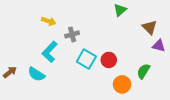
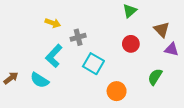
red circle: (109, 60) -> (131, 44), moved
orange circle: (122, 84) -> (117, 91), moved

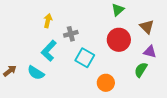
yellow arrow: (53, 23) -> (48, 21), turned -96
red circle: (131, 44) -> (119, 40), size x1.5
purple triangle: (172, 49) -> (150, 52), moved

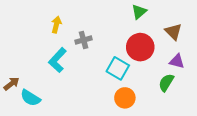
cyan square: (85, 58) -> (118, 68), moved
cyan semicircle: (36, 73) -> (30, 98), moved

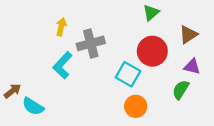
brown triangle: (173, 32) -> (188, 34), turned 42
gray cross: (84, 40) -> (91, 43), size x1.5

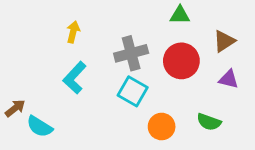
green triangle: (151, 13) -> (180, 15), turned 42
gray cross: (91, 43) -> (131, 53), moved
cyan square: (128, 74) -> (133, 91), moved
green semicircle: (181, 90) -> (209, 122), moved, turned -102

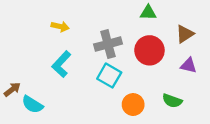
yellow arrow: (73, 32) -> (60, 26), turned 90

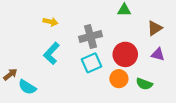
red circle: (149, 50) -> (125, 54), moved
cyan square: (109, 76) -> (92, 63), turned 36
orange circle: (133, 105) -> (119, 79), moved

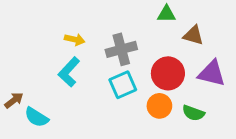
yellow arrow: (50, 22) -> (75, 39), moved
brown triangle: (155, 28) -> (193, 35), moved, turned 49
purple triangle: (158, 54) -> (212, 73), size x1.5

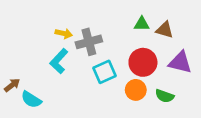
green triangle: (167, 14) -> (142, 24), moved
gray cross: (121, 49) -> (89, 42), moved

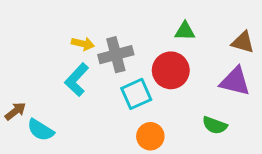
brown triangle: (165, 30) -> (243, 42), moved
red circle: (143, 62) -> (171, 70), moved
orange circle: (136, 90) -> (150, 136), moved

